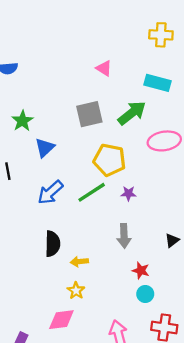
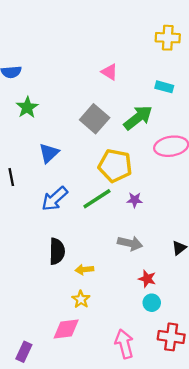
cyan rectangle: (158, 83) -> (164, 87), size x0.7
gray square: (89, 114) -> (95, 119), turned -36
green star: (22, 121) -> (27, 107), moved
gray arrow: (124, 236) -> (130, 243), turned -75

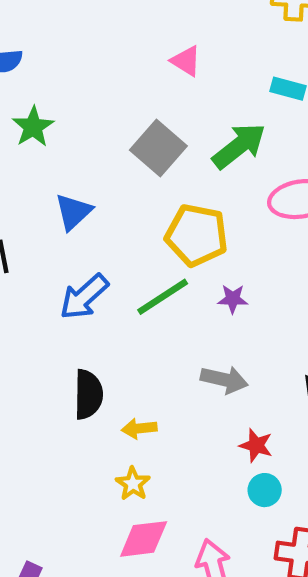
pink diamond: (66, 329) -> (144, 539), moved

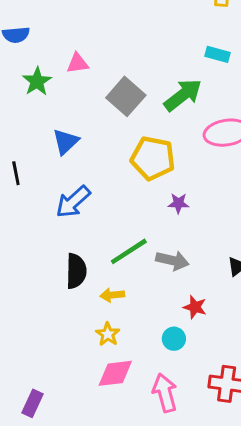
pink triangle: (186, 61) -> (78, 63), moved, turned -40
green line: (163, 297) -> (129, 251), moved
cyan circle: (265, 490) -> (174, 339), moved

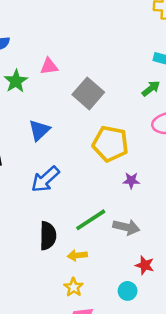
green arrow: (183, 95) -> (151, 88), moved, size x0.6

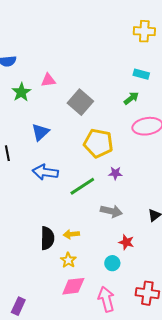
blue arrow: (45, 179) -> (45, 172), turned 50
green line: (91, 220) -> (82, 186), moved
black semicircle: (48, 236) -> (47, 238), moved

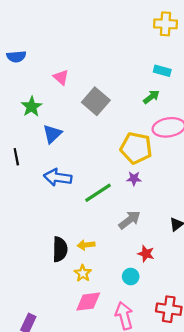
pink triangle: (48, 80) -> (61, 77), turned 49
green star: (21, 92) -> (32, 107), moved
yellow pentagon: (98, 143) -> (136, 148), moved
gray arrow: (111, 211) -> (130, 220), turned -50

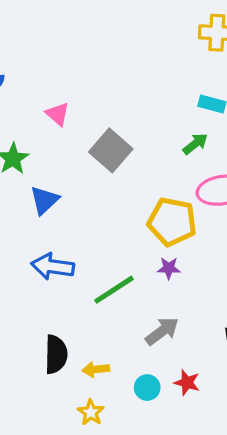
black semicircle: (60, 249) -> (56, 354), moved
cyan circle: (131, 277) -> (147, 388), moved

